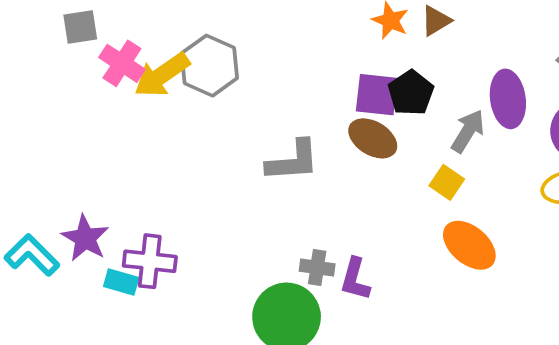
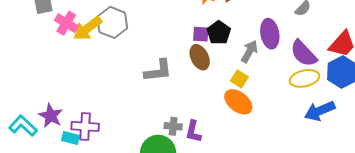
purple square: (377, 95) -> (201, 34), size x0.7
brown ellipse: (373, 138) -> (200, 57), turned 35
orange ellipse: (469, 245) -> (238, 102), moved

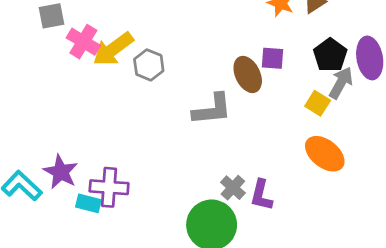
gray hexagon: (112, 22) -> (149, 65), moved, size x0.7
black pentagon: (219, 33) -> (330, 55), moved
brown ellipse: (200, 57) -> (248, 74), moved
yellow square: (239, 79) -> (318, 103), moved
gray cross: (173, 126) -> (233, 188), turned 36

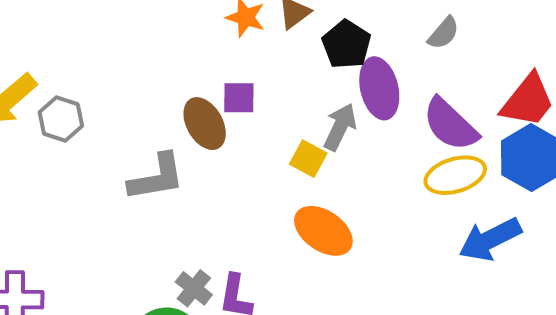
black pentagon: (330, 55) -> (346, 44), moved

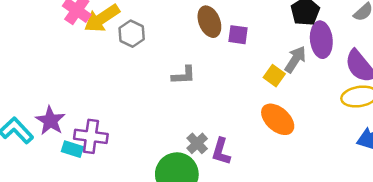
brown ellipse: (205, 124) -> (209, 22), moved
gray L-shape: (157, 177) -> (184, 75), size x0.7

